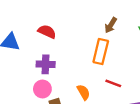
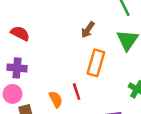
orange rectangle: (101, 52) -> (96, 63), moved
red line: (113, 83) -> (77, 92), moved, turned 49

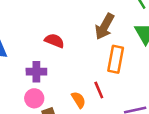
brown arrow: (88, 30) -> (105, 26), size x1.5
red semicircle: (20, 33) -> (54, 41), moved

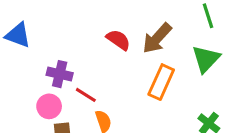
red semicircle: (54, 41) -> (118, 40), moved
red line: (99, 90) -> (86, 95), moved, turned -48

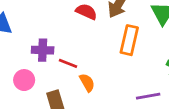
pink circle: (49, 106) -> (24, 80), moved

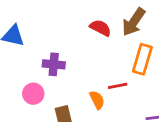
red line: (68, 63) -> (118, 86), moved, turned -36

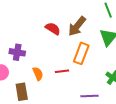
orange semicircle: (97, 100) -> (38, 74), moved

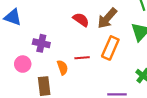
red line: (62, 71) -> (82, 58), moved

